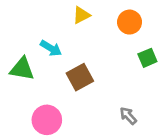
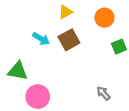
green triangle: (22, 69) -> (18, 71), moved
brown square: (80, 77) -> (69, 40), moved

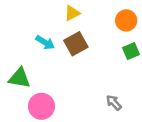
orange circle: (104, 18) -> (126, 20), moved

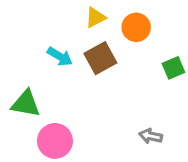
orange circle: (126, 20) -> (136, 27), moved
gray arrow: (114, 103) -> (151, 136), turned -35

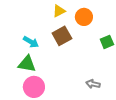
cyan arrow: (60, 57) -> (31, 42), moved
green triangle: (26, 104) -> (27, 64), moved

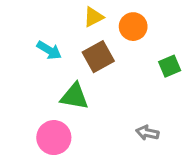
cyan arrow: (31, 42) -> (49, 50), moved
green triangle: (27, 64) -> (74, 96), moved

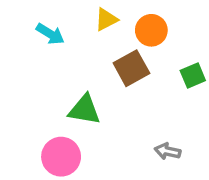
cyan arrow: (49, 50) -> (50, 34), moved
brown square: (98, 57) -> (131, 68), moved

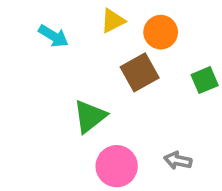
green triangle: (85, 110) -> (90, 116), turned -48
pink circle: (61, 157) -> (117, 166), moved

